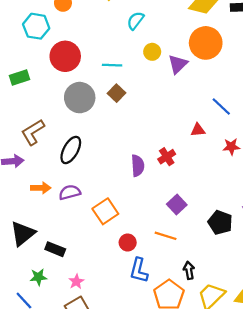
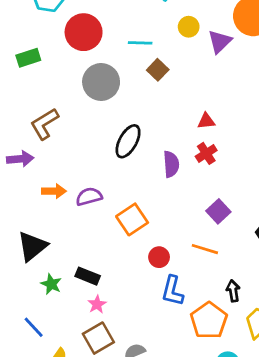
brown square: (116, 93) -> (158, 70), moved
red triangle: (198, 130) -> (206, 121), moved
black ellipse: (71, 150) -> (128, 141), moved
black rectangle: (55, 249) -> (88, 276), moved
green star: (38, 277) -> (51, 284), moved, turned 30

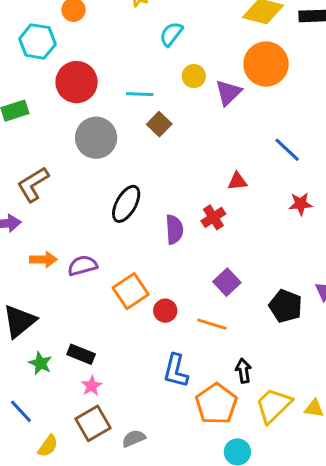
red triangle: (206, 121) -> (237, 181), moved
red circle: (159, 257) -> (165, 311), moved

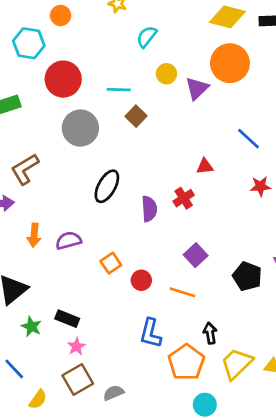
orange arrow: (43, 259) -> (34, 235), turned 95
orange square: (131, 291) -> (111, 263), size x0.7

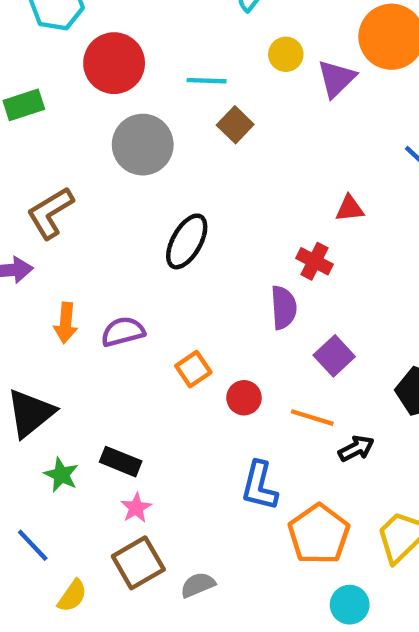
red cross: (184, 198) -> (314, 261), turned -30
purple semicircle: (149, 209) -> (284, 307), moved
black arrow: (210, 333) -> (356, 448), moved, turned 72

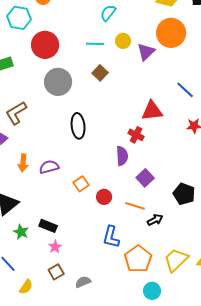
cyan line: (207, 81) -> (95, 44), moved
red triangle: (350, 208) -> (152, 111), size x1.6
black ellipse: (187, 241) -> (78, 126), turned -35
brown square: (138, 563) -> (56, 272), size x0.7

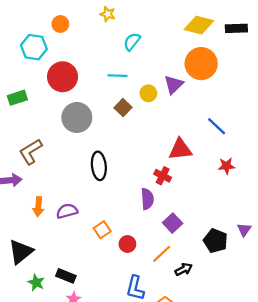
yellow circle: (123, 41) -> (148, 93), moved
orange line: (135, 206) -> (162, 254), turned -60

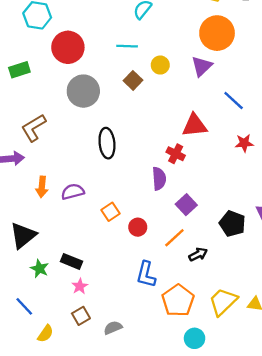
purple triangle: (174, 84) -> (202, 66), moved

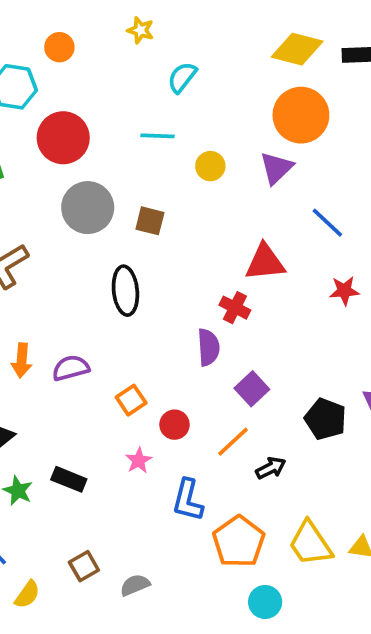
brown square: (133, 80) -> (150, 221), moved, turned -30
pink star: (80, 286) -> (139, 460), moved
yellow trapezoid: (223, 302) -> (310, 543), turned -80

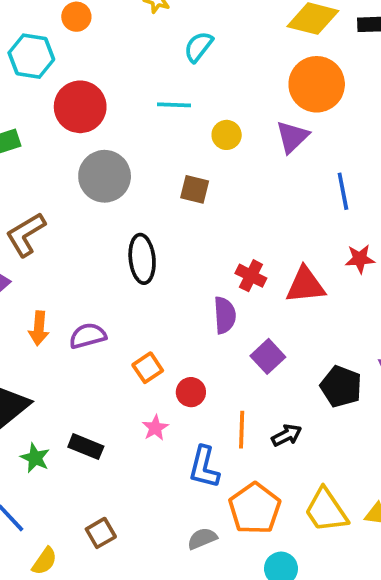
brown square: (150, 221) -> (195, 189), moved
blue line: (327, 223) -> (343, 191), turned 36
red triangle: (265, 262) -> (305, 285), moved
orange line: (233, 442) -> (242, 430), moved, turned -45
gray semicircle: (135, 585) -> (202, 539), moved

